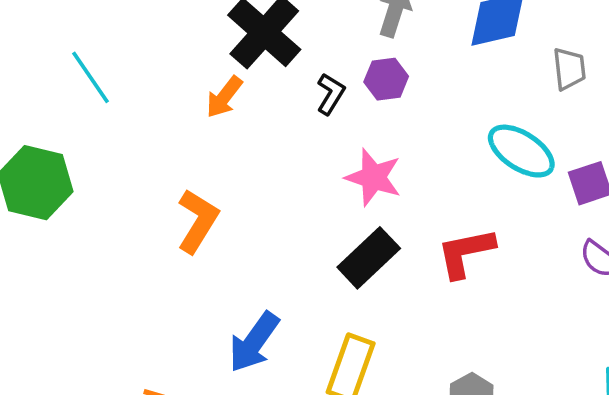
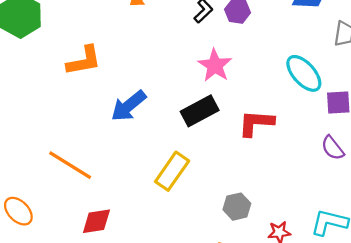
orange L-shape: (198, 221) -> (84, 61), moved, turned 33
blue arrow: (254, 342) -> (128, 106), moved

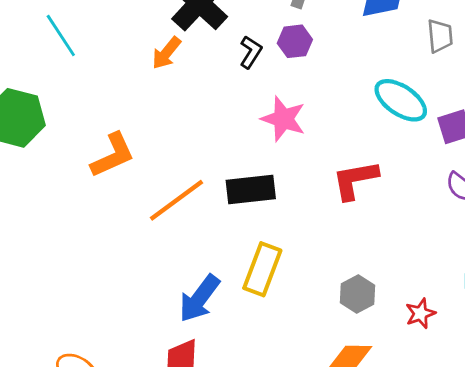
blue arrow: (128, 106) -> (199, 298), moved
black rectangle: (200, 111) -> (251, 189), moved, turned 36
orange line: (70, 165) -> (176, 200), moved, turned -54

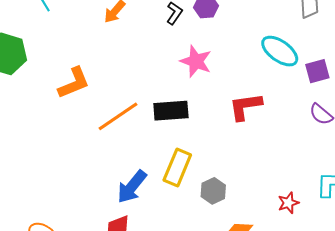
gray hexagon: (358, 294) -> (213, 191), moved

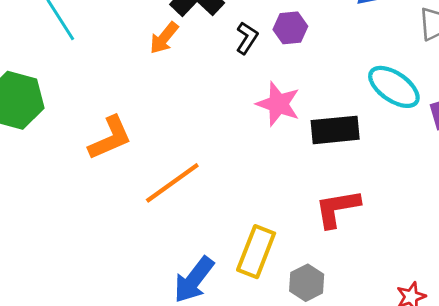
red L-shape: (245, 106) -> (337, 208), moved
black rectangle: (171, 111) -> (335, 130), moved

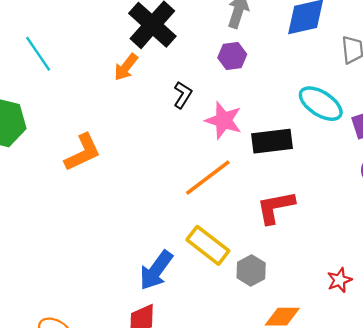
black L-shape: (247, 38) -> (183, 95), moved
orange line: (172, 183) -> (208, 178), moved
yellow rectangle: (256, 252) -> (208, 245), turned -72

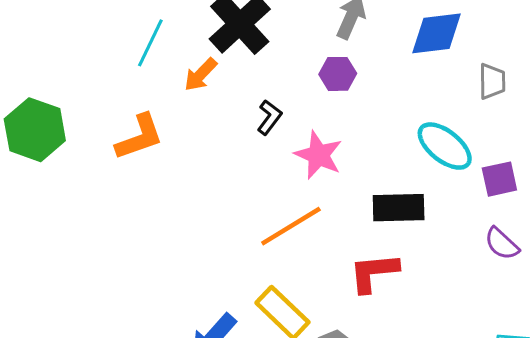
cyan line: (38, 54) -> (150, 43), moved, turned 54
black rectangle: (272, 141) -> (399, 208), moved
orange L-shape: (82, 152) -> (139, 137), moved

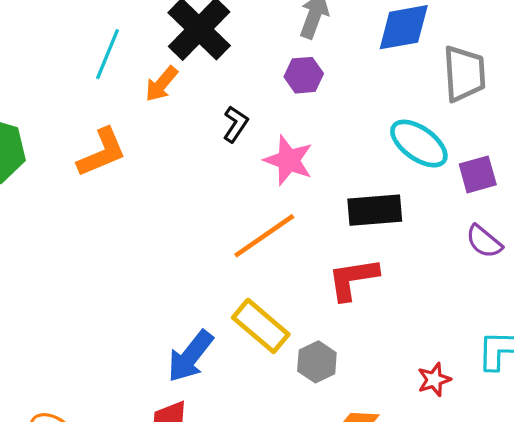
gray trapezoid: (492, 81) -> (464, 74), size x1.5

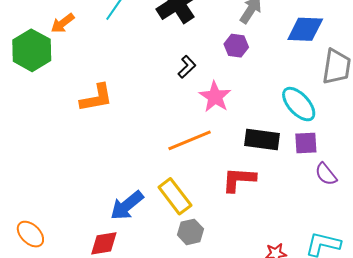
orange arrow: (161, 84) -> (63, 23), moved
orange L-shape: (102, 152) -> (96, 98), moved
purple square: (478, 174) -> (306, 143), moved
gray hexagon: (317, 362) -> (190, 232), moved

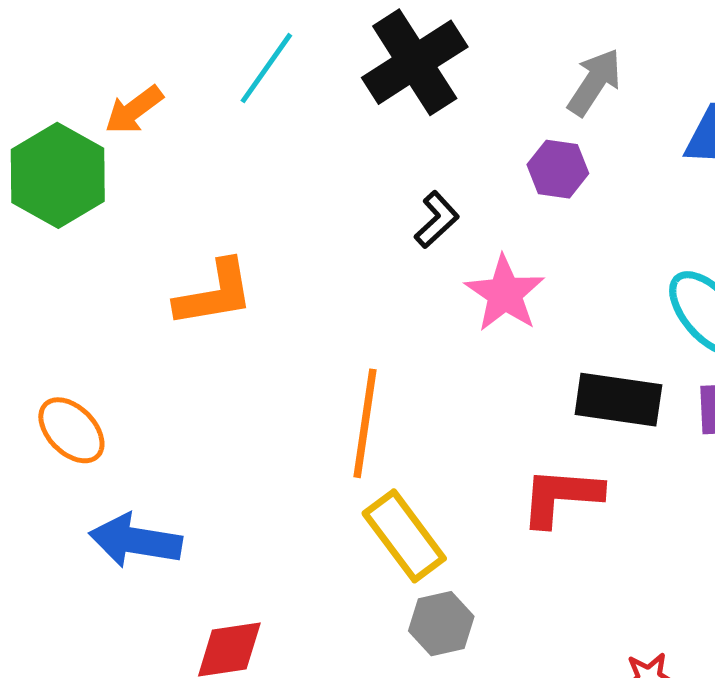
orange line: (190, 140) -> (365, 423), moved, turned -60
blue arrow: (127, 205) -> (136, 541), moved, turned 48
orange ellipse: (30, 234) -> (71, 430), moved

